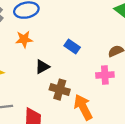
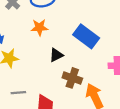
blue rectangle: (72, 46) -> (86, 36), size x1.6

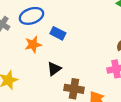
blue rectangle: (86, 36) -> (58, 33), moved, size x0.6

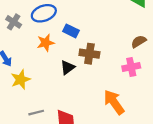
brown cross: (74, 89) -> (89, 54), moved

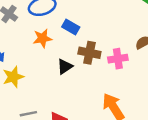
pink cross: (131, 67) -> (118, 59), moved

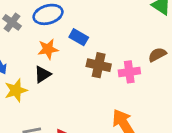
black triangle: (65, 67) -> (43, 74), moved

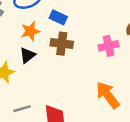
brown cross: (99, 65) -> (62, 44), moved

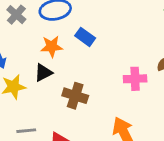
brown cross: (62, 44) -> (75, 96), moved

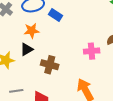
blue rectangle: (85, 37) -> (56, 15), moved

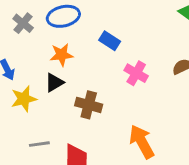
blue rectangle: (56, 15) -> (110, 41), moved
pink cross: (92, 51) -> (136, 73), moved, turned 35

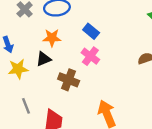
pink cross: (136, 73) -> (90, 56), moved
gray line: (39, 144) -> (26, 106), turned 70

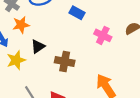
orange star: (52, 38) -> (21, 25), moved
pink cross: (90, 56) -> (103, 35), moved

